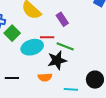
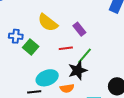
green line: (65, 46) -> (84, 56), turned -66
cyan ellipse: (32, 47) -> (47, 78), moved

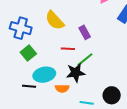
blue cross: (16, 36) -> (21, 28), size x1.5
green square: (31, 47) -> (28, 53), moved

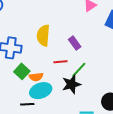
yellow semicircle: (55, 20) -> (43, 35), turned 55
orange semicircle: (62, 88) -> (36, 77), moved

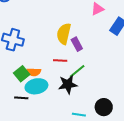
yellow semicircle: (43, 35) -> (64, 34), moved
green square: (22, 71) -> (22, 74), moved

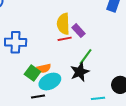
red line: (60, 61) -> (65, 39), moved

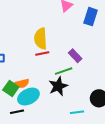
purple rectangle: (78, 31) -> (75, 56), moved
green line: (86, 57) -> (64, 71), turned 36

